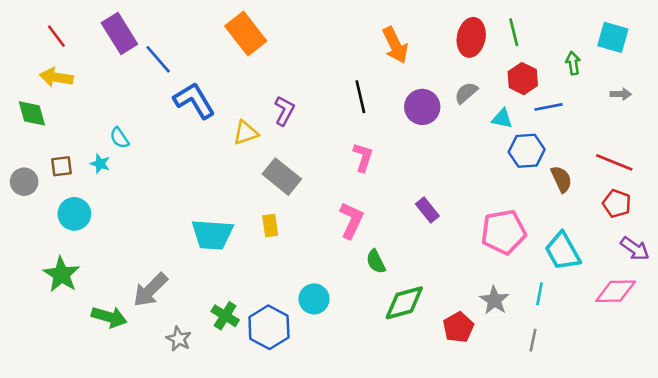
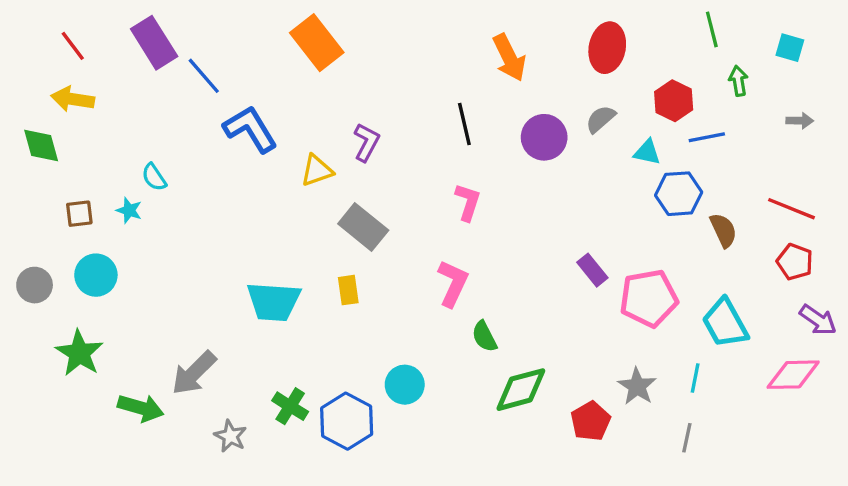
green line: (514, 32) -> (712, 29), moved
cyan square: (613, 37) -> (790, 48), size x0.7
gray circle: (24, 182) -> (35, 285), moved
purple rectangle: (427, 210) -> (592, 270), moved

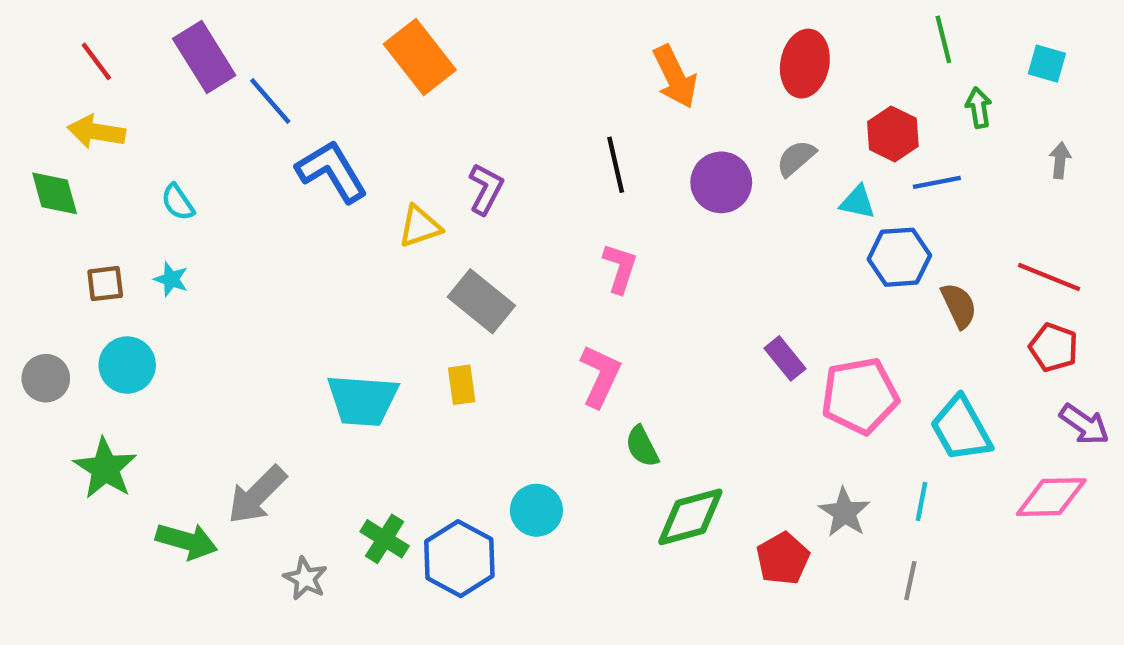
gray arrow: (800, 121) -> (1060, 160), turned -85
cyan semicircle: (154, 177) -> (178, 202), moved

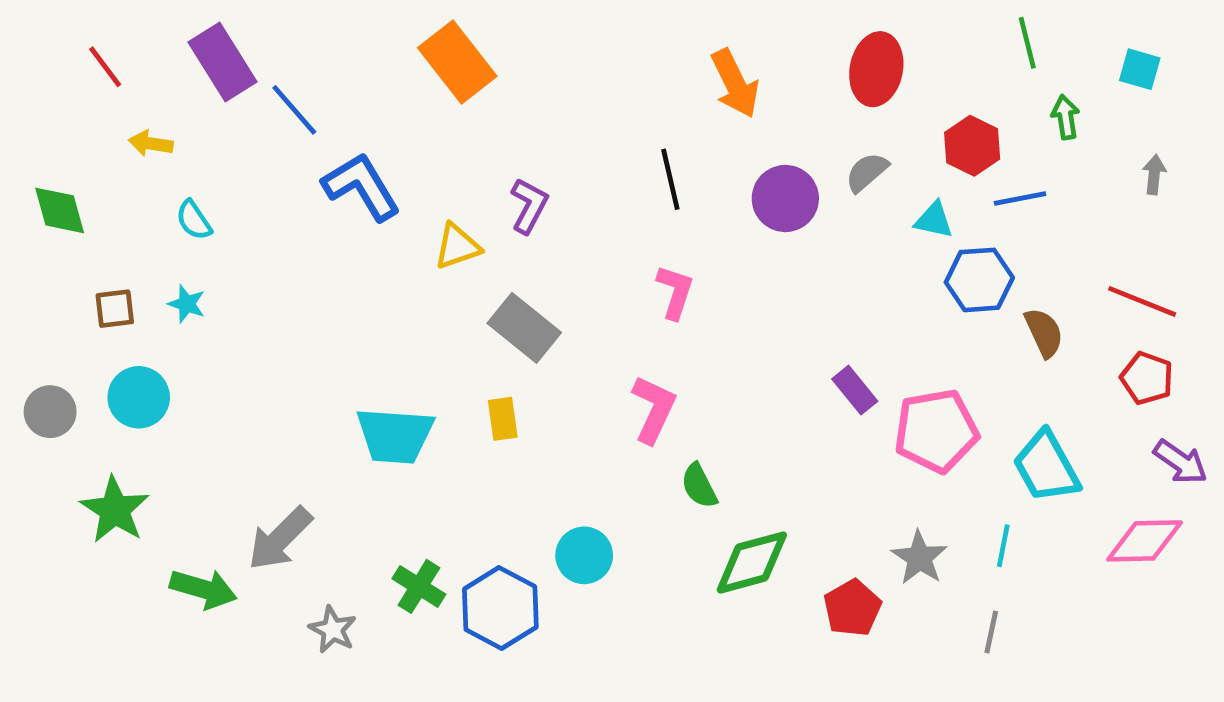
yellow arrow: (96, 132) -> (151, 143), moved, size x0.7

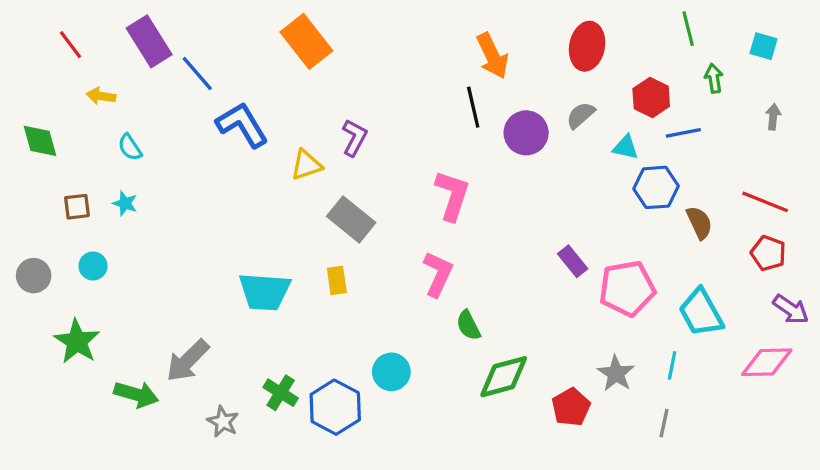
black line: (670, 179) -> (473, 107), moved
pink L-shape: (675, 292) -> (452, 195), size x1.4
cyan circle: (139, 397) -> (93, 266), size x0.7

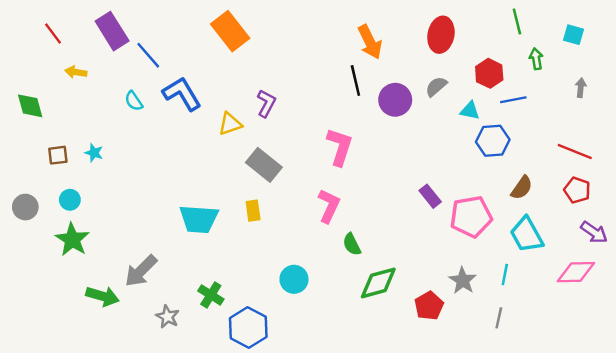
cyan semicircle: (130, 147) -> (134, 101), moved
brown semicircle: (699, 223) -> (522, 188), moved, turned 60
green star: (77, 341) -> (72, 240), moved
blue hexagon: (335, 407) -> (248, 327), moved

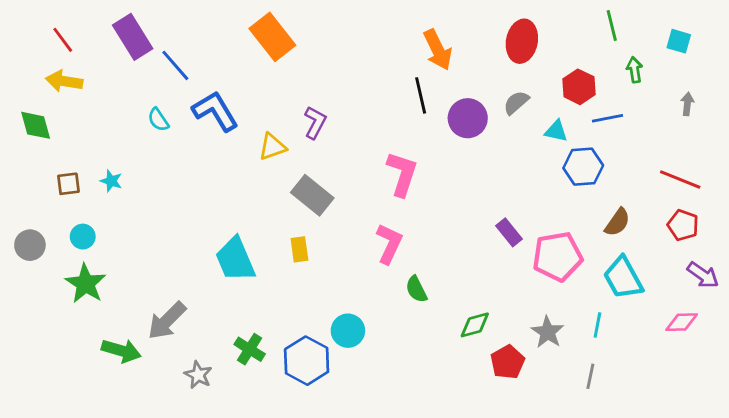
yellow arrow: (76, 72) -> (64, 81), moved, size x1.4
cyan trapezoid: (199, 219) -> (235, 259), turned 63
pink diamond: (576, 272) -> (682, 322), size x0.7
green diamond: (378, 283) -> (475, 325), moved, size x0.7
blue hexagon: (248, 327) -> (307, 361), moved

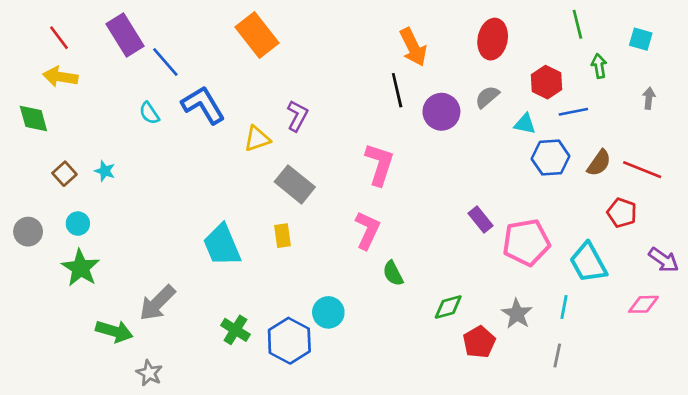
brown square: (68, 184) -> (64, 174), turned -35
brown semicircle: (617, 222) -> (599, 163), moved
red pentagon: (683, 225) -> (622, 213), moved
gray star: (198, 375) -> (149, 373), moved

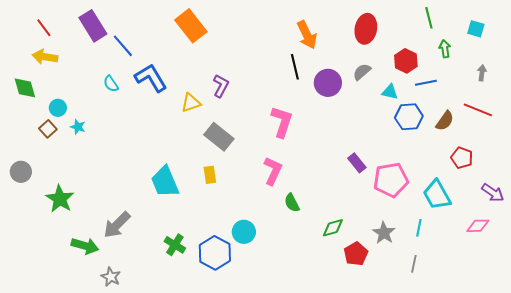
red line: (642, 170) -> (478, 110), moved
cyan circle: (78, 224) -> (58, 108), moved

